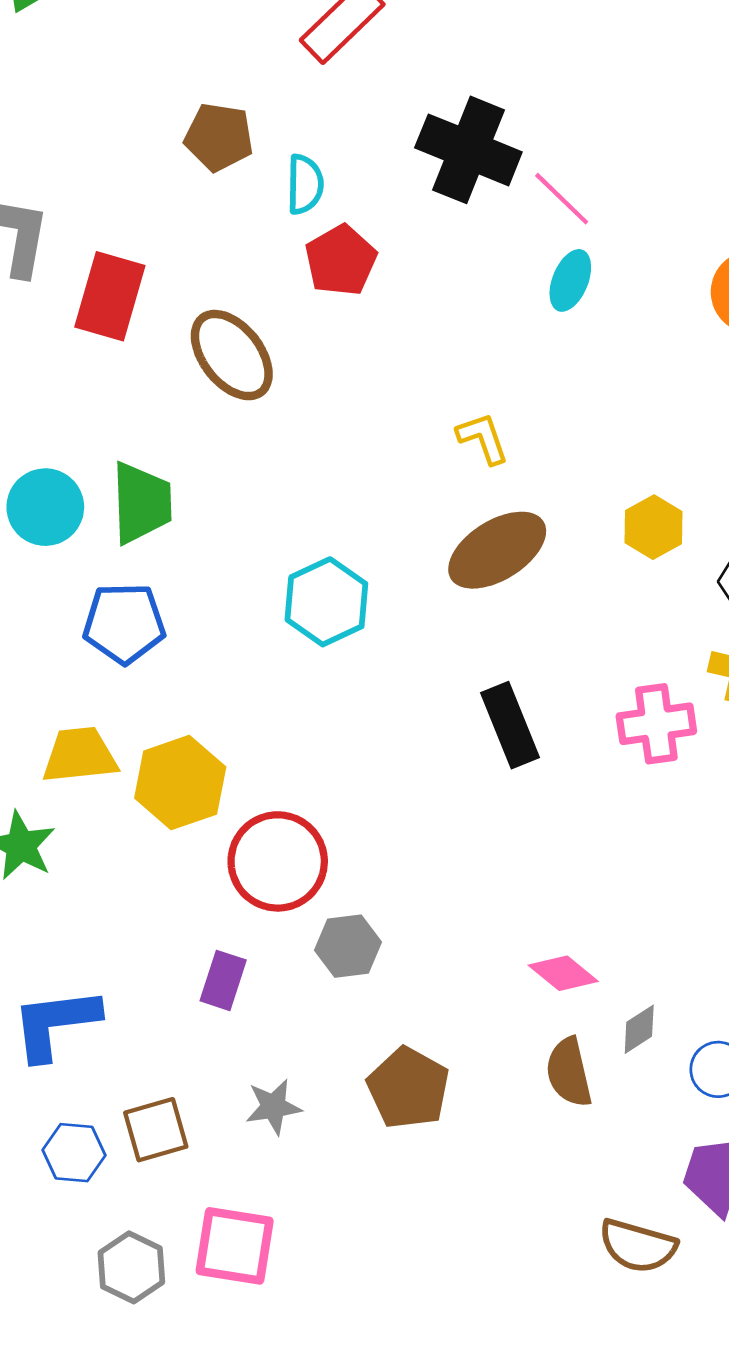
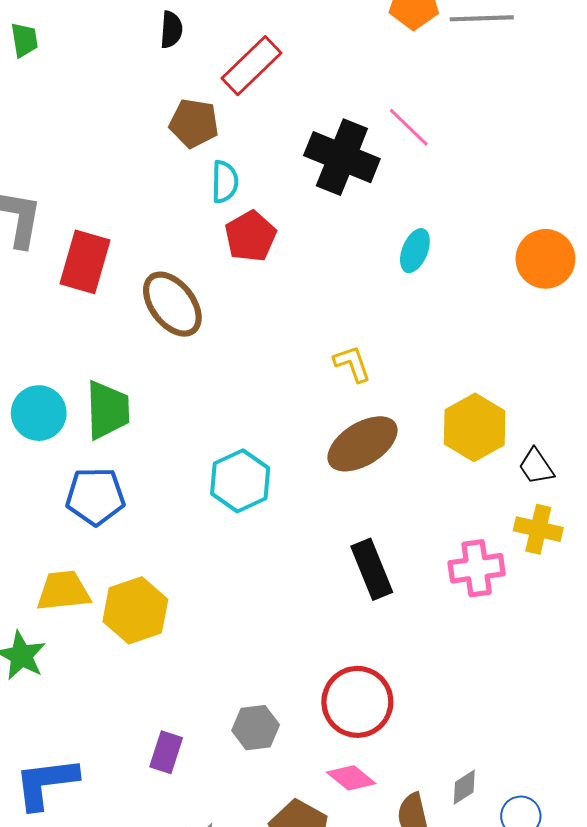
brown pentagon: (219, 137) -> (194, 123), moved
pink line: (562, 199) -> (409, 127), moved
yellow hexagon: (654, 527) -> (475, 427), size x1.5
red circle: (278, 861) -> (357, 702), moved
pink diamond: (563, 973) -> (351, 778), moved

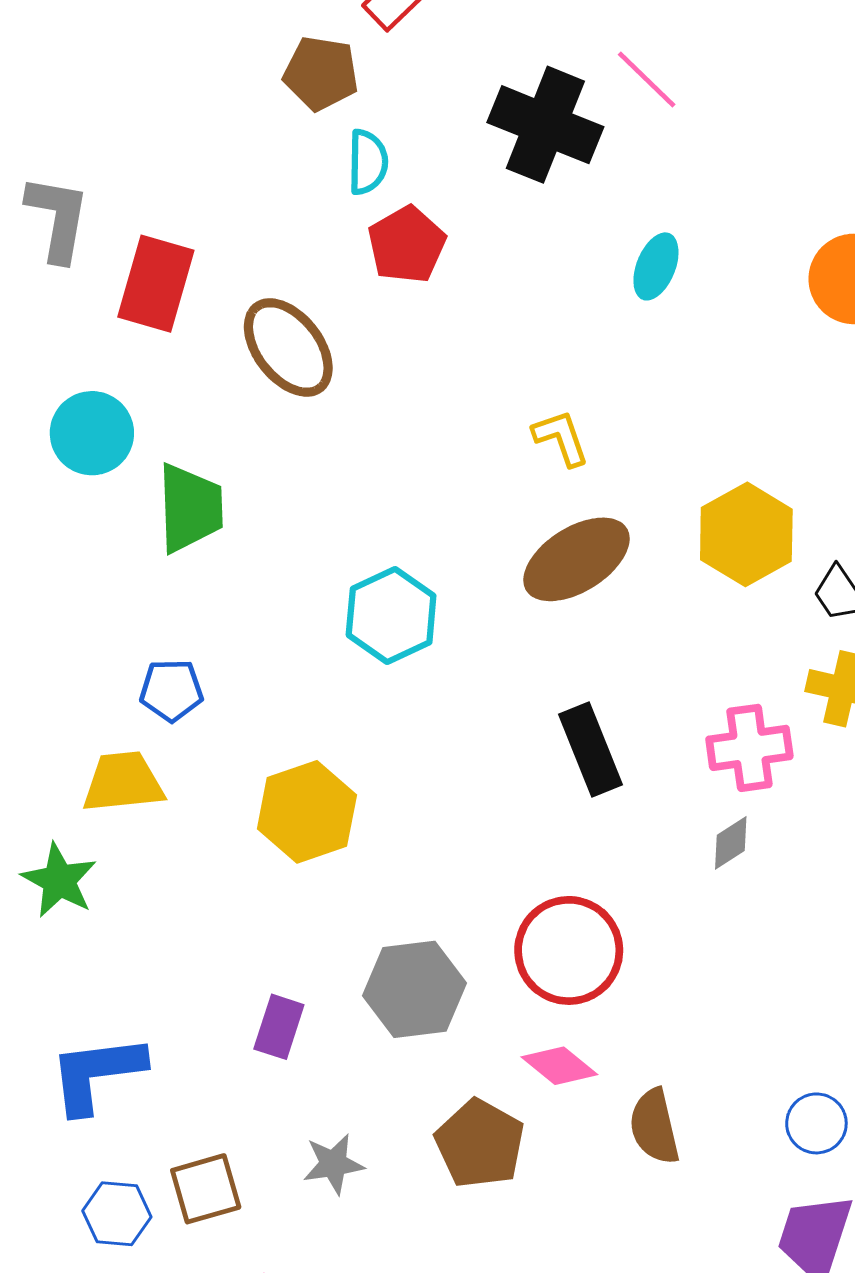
cyan circle: (39, 413) -> (92, 433), moved
blue pentagon: (95, 496) -> (171, 690), moved, size x0.7
yellow hexagon: (135, 610) -> (307, 812), moved
gray hexagon: (256, 728) -> (414, 989), size x1.4
gray diamond: (464, 787) -> (731, 843), moved

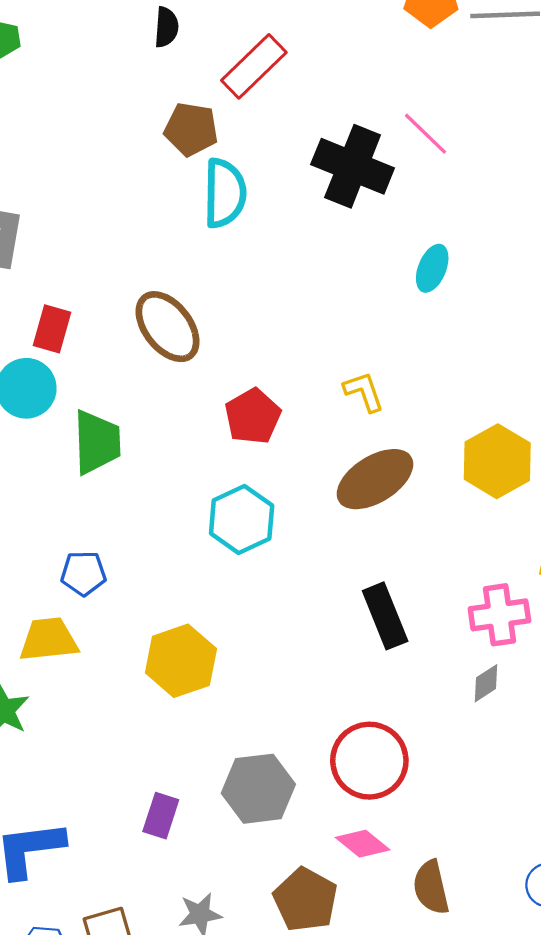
cyan semicircle: (368, 162) -> (225, 193), size x1.5
red pentagon: (407, 245) -> (253, 416), moved
red rectangle: (156, 284) -> (52, 329), moved, size x0.7

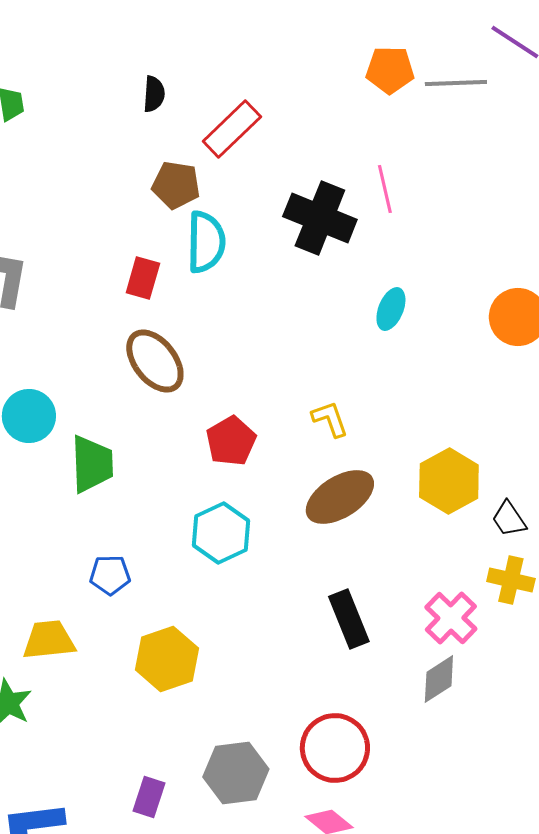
pink line: (425, 134) -> (385, 189), turned 33
red rectangle: (52, 329) -> (143, 278), moved
blue pentagon: (83, 573) -> (110, 575), moved
pink cross: (499, 615) -> (451, 618), turned -38
gray diamond: (486, 683) -> (439, 679), size x1.4

